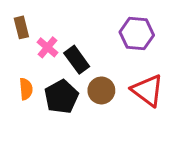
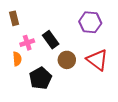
pink cross: (47, 47) -> (27, 43), moved, turned 32
black pentagon: (61, 97) -> (40, 78), moved

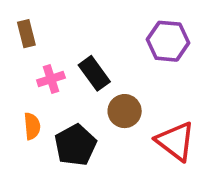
orange semicircle: (17, 59) -> (32, 126), moved
red triangle: (97, 60) -> (176, 141), moved

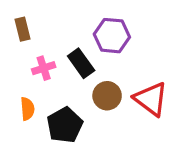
purple hexagon: (168, 41) -> (112, 36), moved
red triangle: (176, 141) -> (151, 99), moved

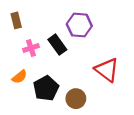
brown circle: (107, 96) -> (76, 99), moved
orange semicircle: (27, 109) -> (20, 77), turned 56

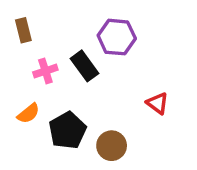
red triangle: (107, 70) -> (157, 103), size x0.6

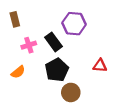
red triangle: (157, 103) -> (100, 66), turned -32
black pentagon: (67, 130) -> (57, 70), moved

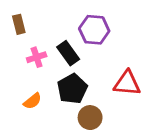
red triangle: (100, 66) -> (127, 83), size x1.5
orange semicircle: (18, 72) -> (32, 101), moved

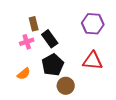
brown rectangle: (19, 24) -> (34, 24), moved
purple hexagon: (94, 30) -> (93, 24), moved

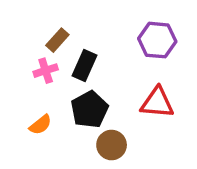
brown rectangle: (34, 24) -> (57, 40), turned 56
black rectangle: (50, 39) -> (84, 65), turned 60

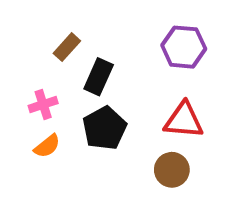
pink cross: (46, 71) -> (43, 104), moved
brown circle: (112, 145) -> (172, 170), moved

